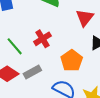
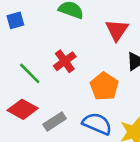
gray rectangle: (32, 72) -> (55, 122), moved

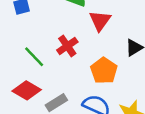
red triangle: (117, 30) -> (100, 21), moved

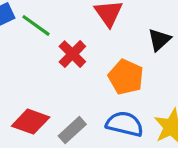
green line: (34, 57) -> (36, 25), moved

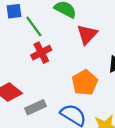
red cross: (72, 54) -> (41, 53), moved

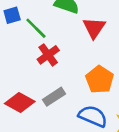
gray rectangle: (35, 107) -> (54, 97), moved

